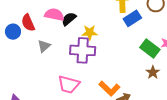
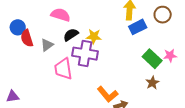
black semicircle: (69, 19) -> (71, 35), moved
red semicircle: (28, 23) -> (27, 38), moved
pink trapezoid: (69, 84) -> (63, 69), moved, turned 60

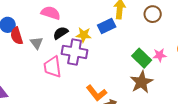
blue rectangle: (138, 27) -> (107, 26), moved
gray triangle: (47, 45) -> (37, 43), turned -32
brown star: (152, 83) -> (142, 82), size x1.6

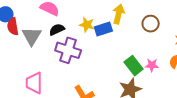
yellow star: (84, 35) -> (87, 25), moved
gray triangle: (37, 43) -> (32, 36), size x1.5
pink trapezoid: (53, 67) -> (34, 83), moved

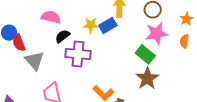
gray triangle: (32, 36) -> (34, 61), moved
pink star: (152, 65) -> (157, 33), moved, size x1.6

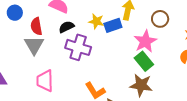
pink star: (157, 33) -> (145, 41), moved, turned -30
red semicircle: (19, 43) -> (36, 26), moved
brown star: (147, 78) -> (141, 85), turned 30

